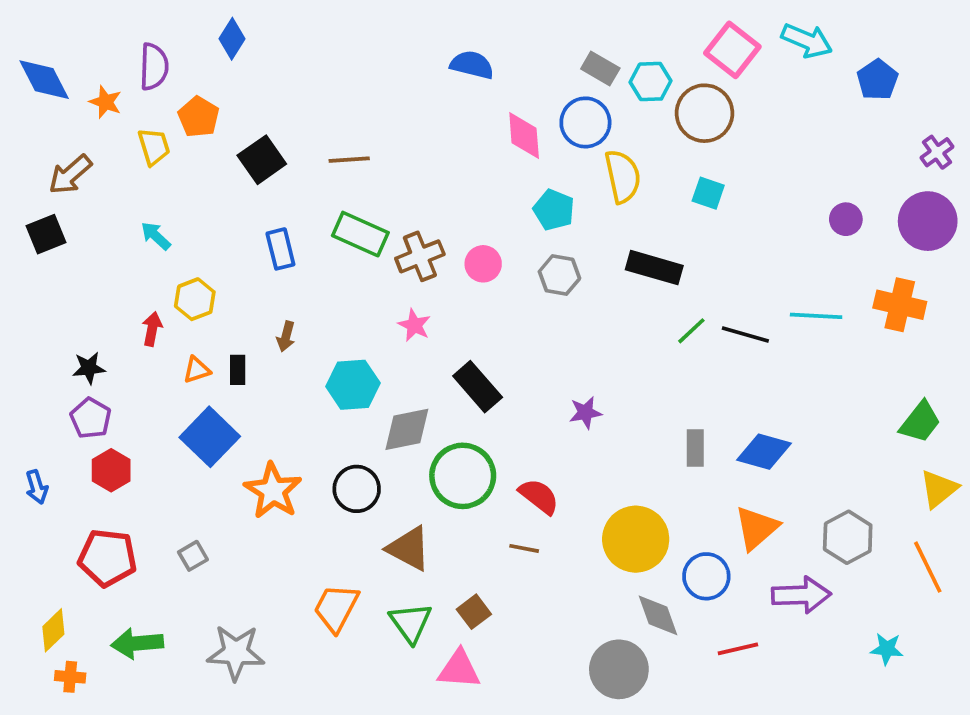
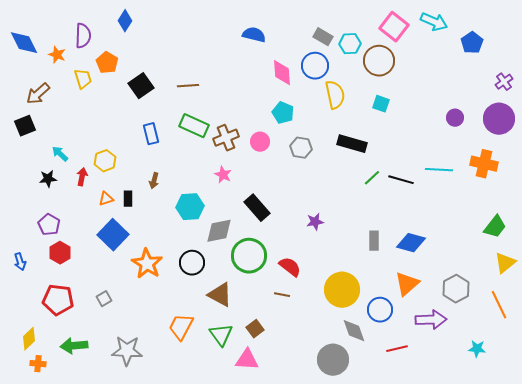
cyan pentagon: (554, 210) -> (283, 113), moved
cyan arrow: (156, 236) -> (60, 154), moved
black star: (89, 368) -> (48, 179), moved

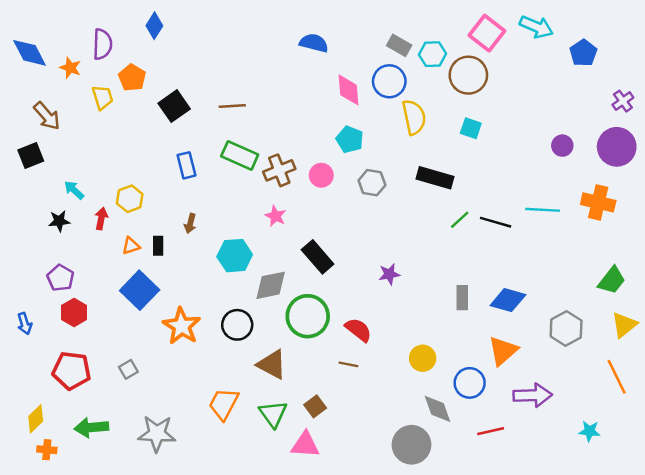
brown arrow: (38, 94) -> (47, 116), turned -90
gray hexagon: (456, 289) -> (566, 329), moved
yellow circle: (342, 290) -> (423, 358), size x0.6

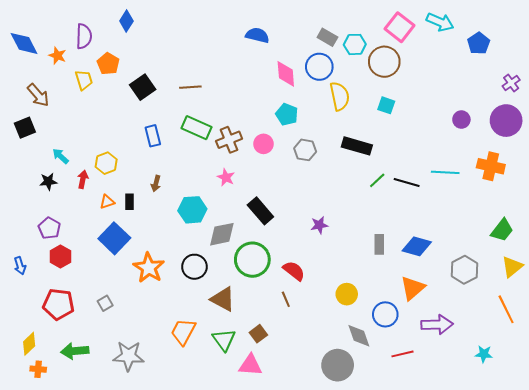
brown line: (348, 364) -> (286, 299), turned 56

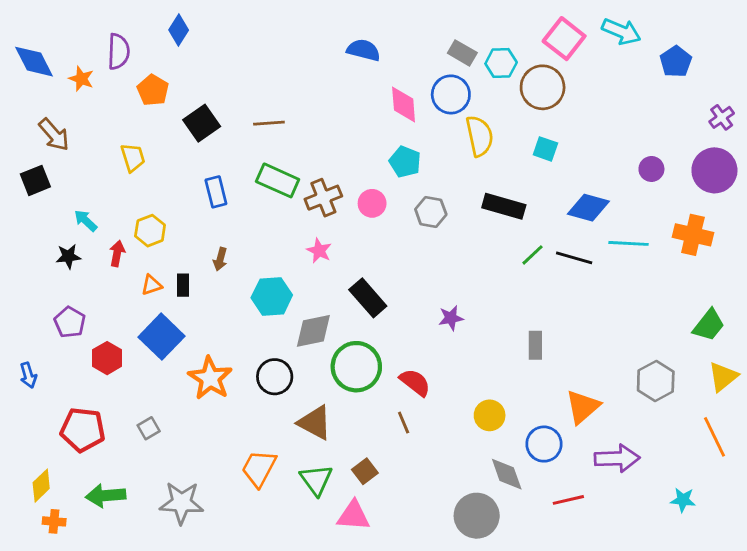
yellow trapezoid: (84, 80) -> (133, 158), moved
blue diamond: (417, 246) -> (588, 208), moved
red hexagon: (60, 257) -> (107, 358), moved

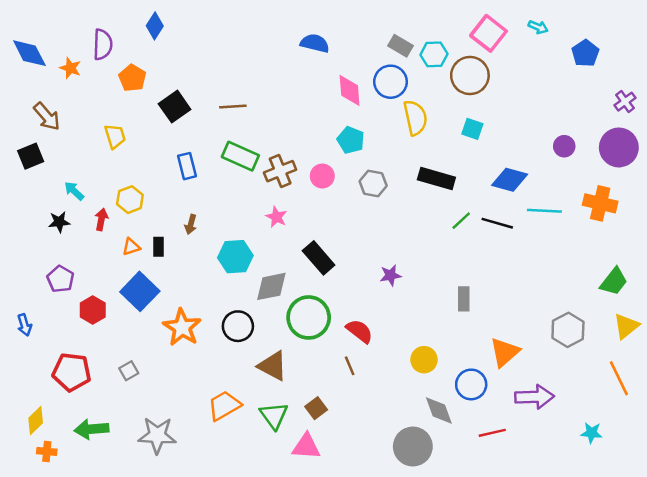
cyan arrow: (621, 31) -> (538, 27), size x0.6
orange trapezoid: (259, 468) -> (224, 406), turned 32

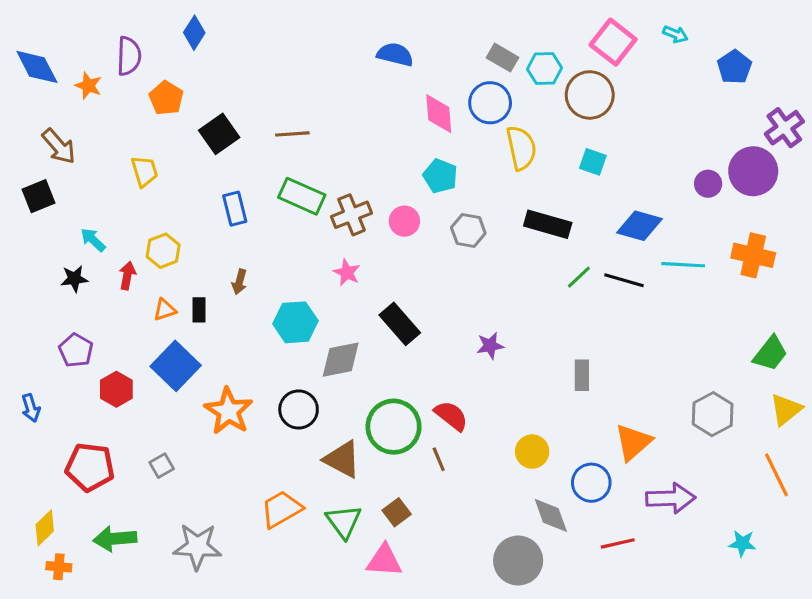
purple cross: (625, 102) -> (784, 128), size x1.4
purple circle: (619, 147) -> (753, 171), moved
green circle: (309, 317) -> (394, 427), moved

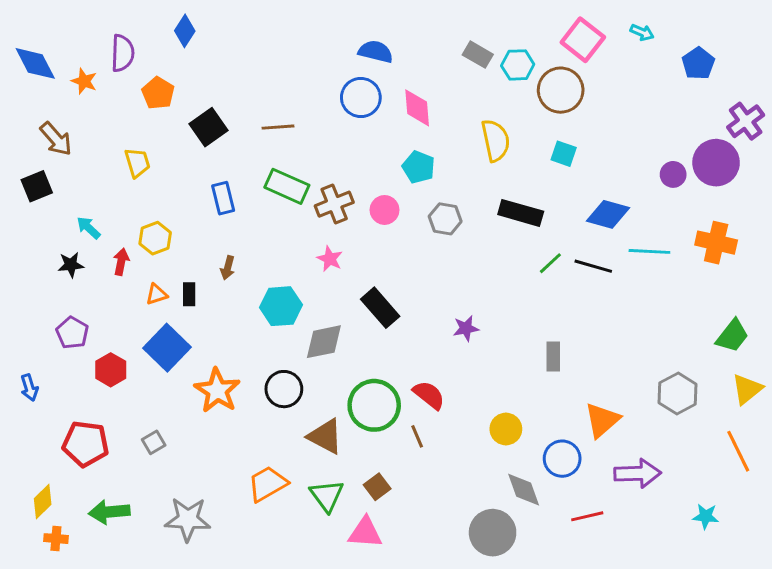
blue circle: (490, 103) -> (361, 97), moved

